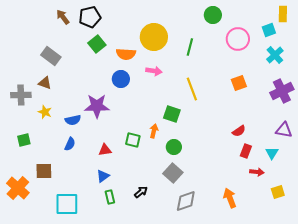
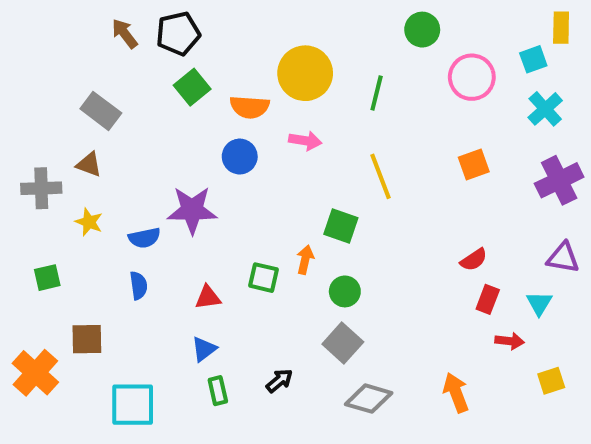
blue semicircle: (70, 144) -> (139, 285), turned -32
gray diamond: (186, 201) -> (369, 399), turned 35

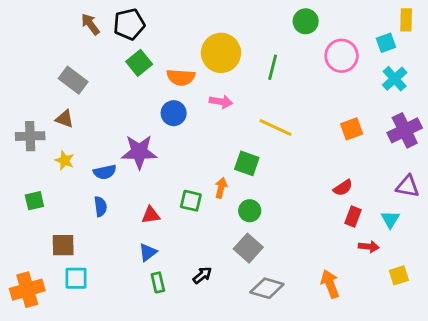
orange square: (474, 164) -> (352, 129), moved
yellow line: (381, 176) -> (276, 127), turned -44
orange cross: (35, 373) -> (27, 290), moved, turned 32
cyan square: (133, 405) -> (76, 278), moved, size x0.7

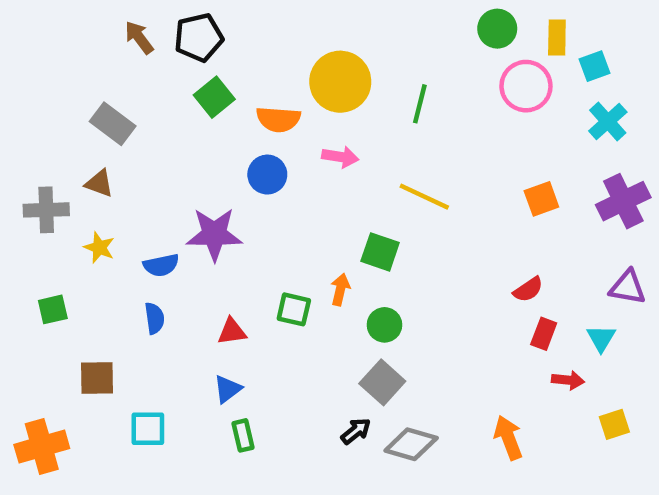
yellow rectangle: (406, 20) -> (557, 37), moved
green circle: (306, 21) -> (497, 29), moved
black arrow: (202, 275) -> (356, 431), moved
cyan square: (76, 278) -> (148, 429), moved

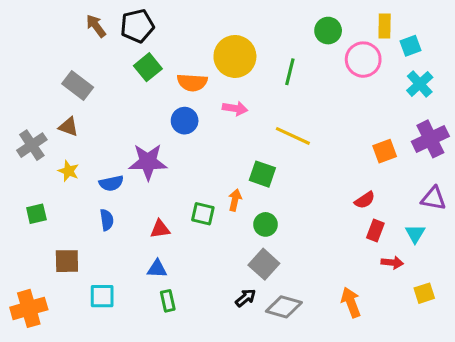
green circle: (497, 29) -> (328, 31), moved
orange square: (541, 199) -> (385, 151), moved
gray cross: (46, 210) -> (32, 145), turned -32
blue triangle: (228, 389) -> (157, 269), turned 40

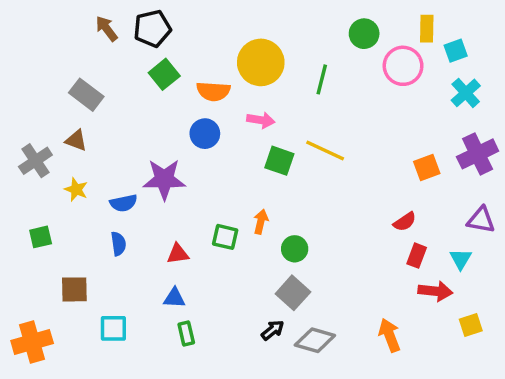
green square: (262, 174) -> (279, 161), moved
red arrow: (392, 263) -> (435, 291), size x1.4

